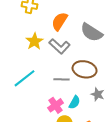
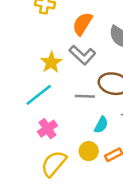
yellow star: (35, 41) -> (51, 62), moved
pink cross: (56, 105) -> (47, 129), moved

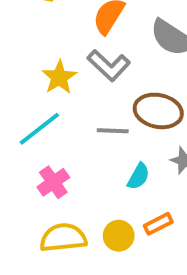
yellow circle: (89, 151) -> (119, 236), moved
yellow semicircle: (54, 164) -> (63, 238), turned 44

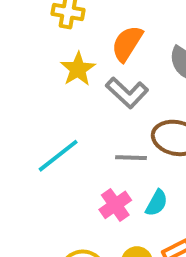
yellow star: (59, 77) -> (78, 69), moved
pink cross: (53, 182) -> (115, 205), moved

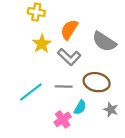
gray line: (131, 158) -> (64, 87), moved
cyan semicircle: (157, 203) -> (80, 107), moved

